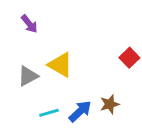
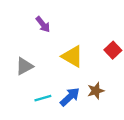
purple arrow: (29, 24) -> (43, 24), moved
yellow triangle: (60, 65) -> (72, 56), moved

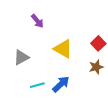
brown star: (96, 91) -> (96, 67), moved

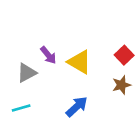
purple arrow: (37, 21) -> (48, 55), moved
cyan line: (37, 85) -> (21, 108), moved

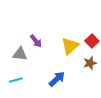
yellow triangle: (79, 62) -> (70, 46), moved, turned 48
gray triangle: (27, 73) -> (20, 54), turned 35

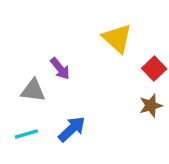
yellow triangle: (70, 46) -> (117, 38), moved, turned -36
blue arrow: (57, 79) -> (72, 129), moved

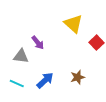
brown star: (151, 106) -> (78, 77), moved
cyan line: (26, 134) -> (17, 83), turned 40

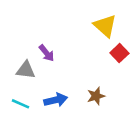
yellow triangle: (73, 24) -> (105, 26), moved
blue arrow: (45, 80) -> (56, 100), turned 30

